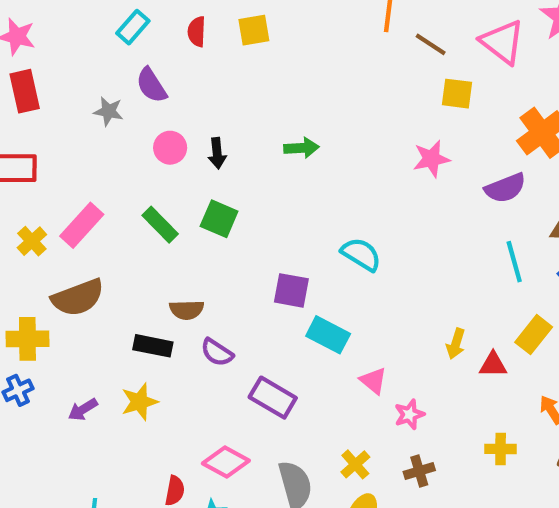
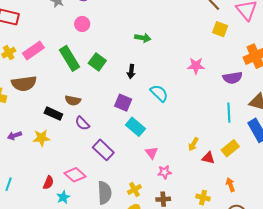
black arrow: (217, 153) -> (131, 71), moved
pink star: (431, 159) -> (196, 66), moved
green rectangle: (160, 225) -> (70, 58), size x1.4

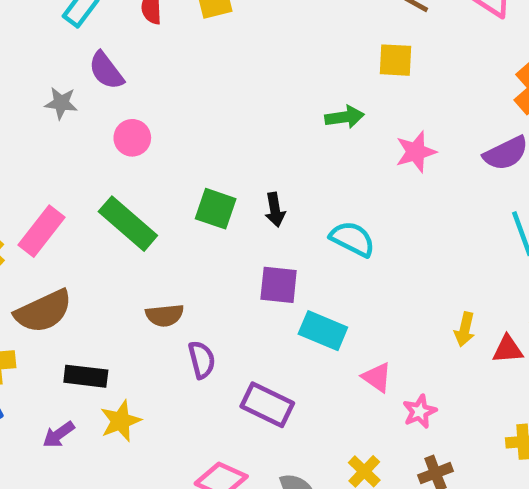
yellow square: (220, 29) -> (396, 60), moved
green arrow: (143, 38) -> (345, 117), moved
green square: (97, 62) -> (216, 209), moved
black rectangle: (53, 114) -> (86, 376), moved
purple semicircle: (82, 123) -> (202, 360), turned -133

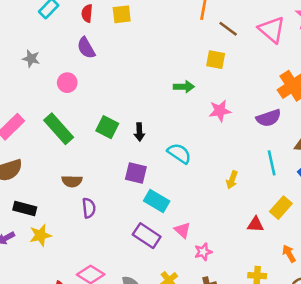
purple semicircle: (106, 71) -> (86, 48), moved
yellow arrow: (465, 329) -> (232, 180), moved
purple rectangle: (267, 405) -> (147, 236), moved

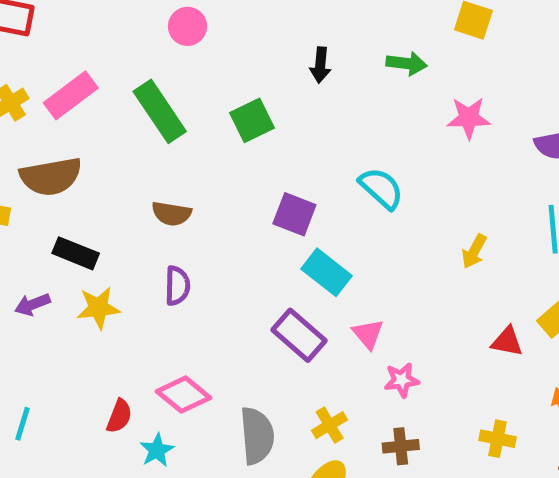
green square: (107, 127) -> (252, 120), turned 30
black arrow: (139, 132) -> (320, 65), moved
purple semicircle: (89, 208) -> (177, 286), moved

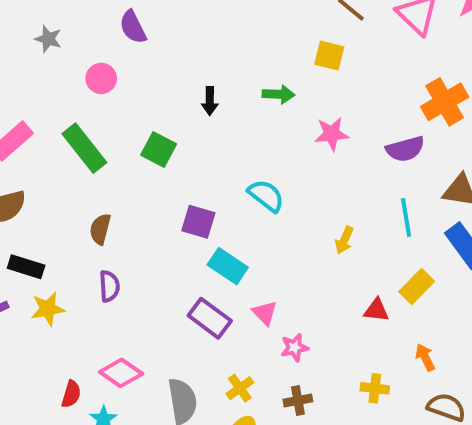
green square: (252, 120) -> (159, 150), turned -32
brown semicircle: (172, 214) -> (100, 229), turned 100

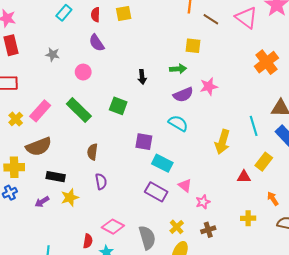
yellow square: (329, 55) -> (193, 46), moved
purple semicircle: (405, 149) -> (183, 95), moved
yellow arrow: (344, 240) -> (222, 142), size x1.6

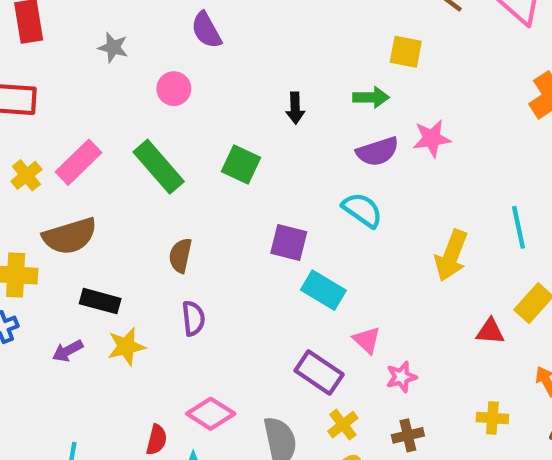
purple rectangle: (156, 192) -> (319, 373), moved

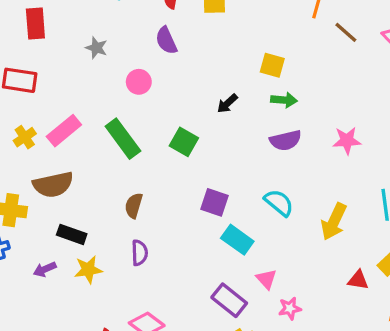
yellow square: (406, 52) -> (272, 65), moved
black arrow: (295, 108) -> (227, 103), turned 45
pink star: (432, 138) -> (347, 140), moved
cyan semicircle: (362, 210) -> (279, 203), moved

